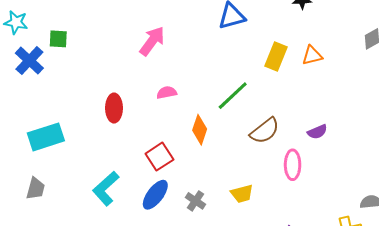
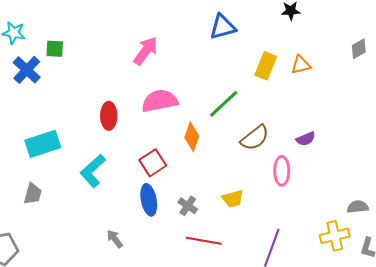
pink semicircle: (167, 93) -> (160, 101), size x1.8
cyan L-shape: (106, 189) -> (93, 171), moved
blue ellipse: (155, 195) -> (149, 200), turned -48

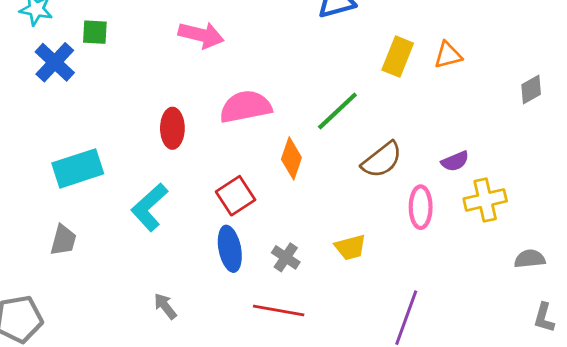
gray diamond: (359, 49) -> (531, 90), moved
pink arrow: (146, 51) -> (201, 35), moved, turned 68
yellow cross: (335, 236) -> (485, 200), moved
gray arrow: (115, 239) -> (165, 306), moved
red line: (204, 241) -> (279, 310), moved

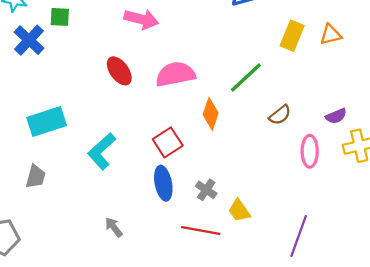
red ellipse: (172, 128) -> (119, 71), moved, turned -36
brown semicircle: (382, 160) -> (280, 115), size x0.7
yellow trapezoid: (350, 247) -> (239, 211), moved, turned 70

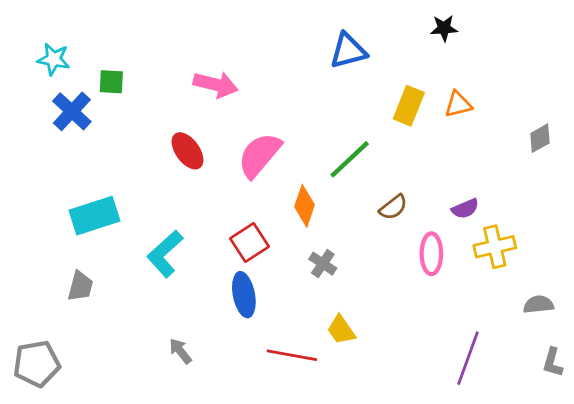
pink semicircle: (175, 74) -> (259, 155), turned -39
gray cross: (206, 190) -> (323, 264), moved
purple line: (299, 236) -> (468, 358), moved

